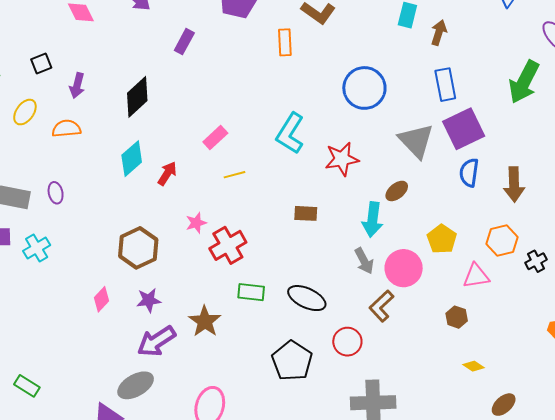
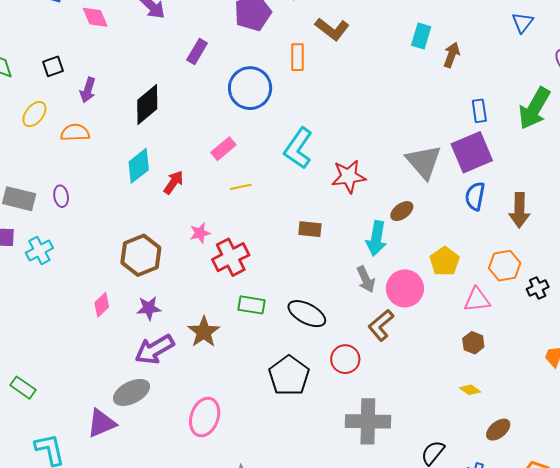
blue rectangle: (445, 85) -> (479, 111), moved, size x0.7
blue circle: (364, 88) -> (250, 88), moved
brown hexagon: (457, 317) -> (473, 343), moved

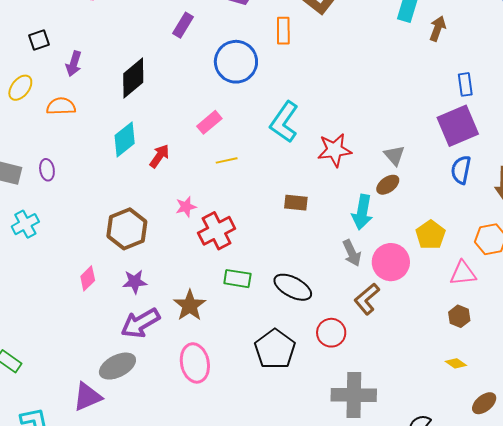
gray triangle: (424, 162) -> (394, 155), moved, size x0.6
pink ellipse: (205, 417) -> (195, 363), moved, turned -30

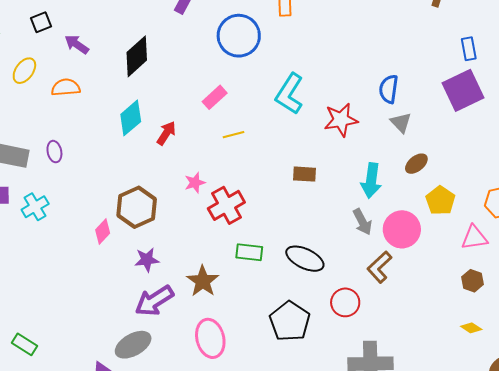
purple arrow: (74, 64) -> (77, 44), turned 110
blue semicircle: (461, 170) -> (389, 89), moved
brown ellipse: (388, 185) -> (416, 164), moved
pink diamond: (88, 278) -> (103, 232), moved

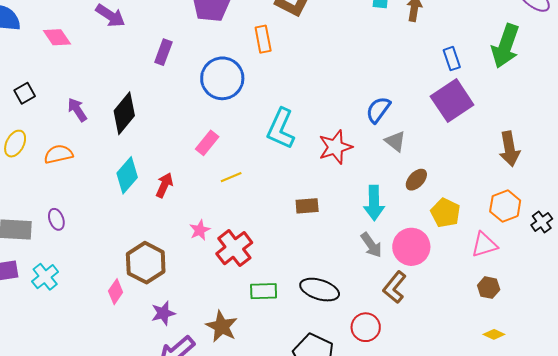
purple arrow: (77, 44) -> (77, 110), moved, turned 30
blue semicircle: (389, 89) -> (378, 110), turned 36

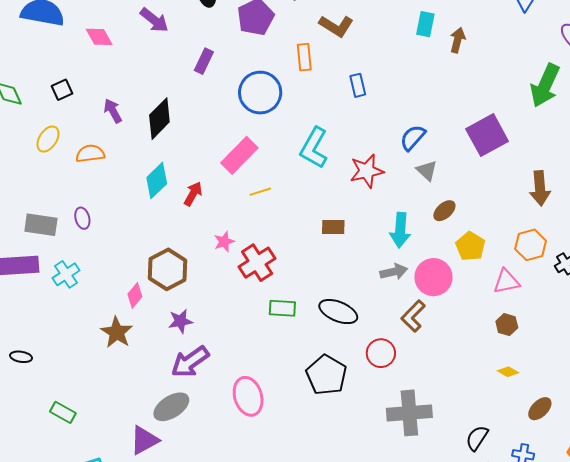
blue rectangle: (452, 59) -> (358, 85), moved
pink rectangle: (207, 143) -> (239, 155), size x1.5
gray arrow: (371, 245) -> (394, 272), turned -72
brown star: (222, 326) -> (117, 332), moved

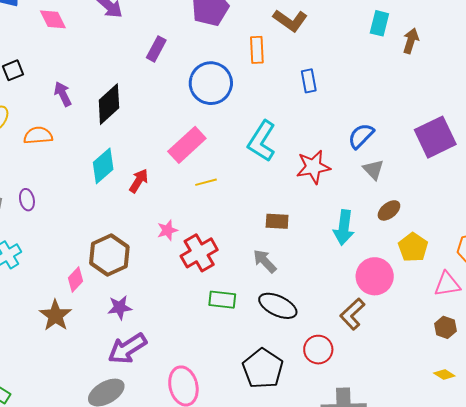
gray arrow: (394, 272) -> (265, 261), moved, turned -124

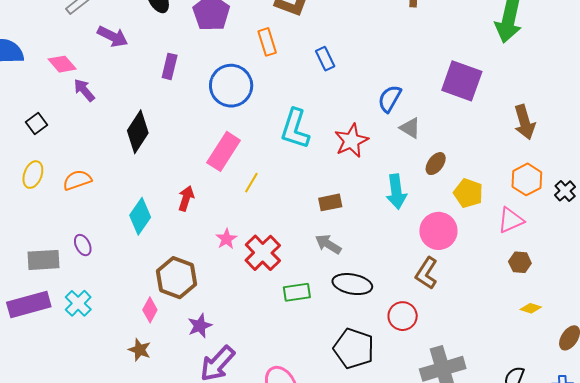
purple arrow: (63, 94) -> (84, 90), moved
purple square: (435, 137) -> (462, 81), turned -30
cyan diamond: (103, 166) -> (140, 216), moved
yellow line: (206, 182) -> (251, 183), turned -30
brown star: (55, 315) -> (140, 350), size x0.7

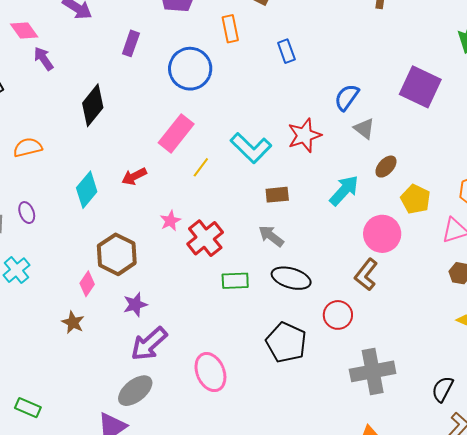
cyan L-shape: (295, 129) -> (251, 148), moved, turned -69
cyan arrow: (396, 192) -> (344, 191), turned -136
red arrow: (186, 198) -> (134, 176), turned -140

